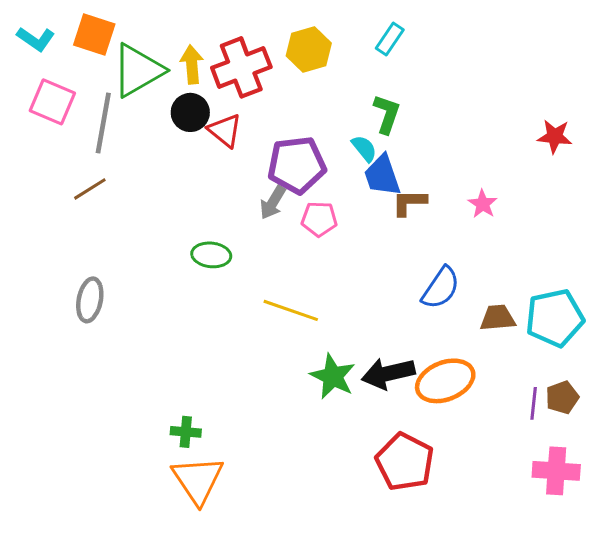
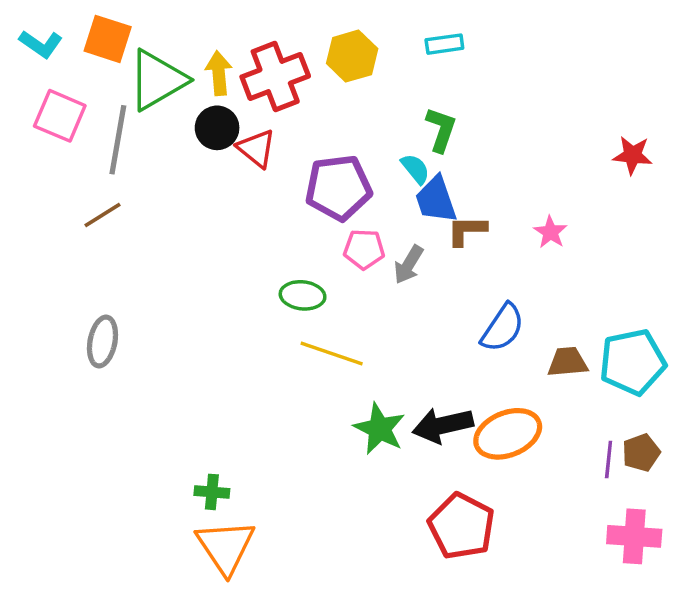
cyan rectangle: (390, 39) -> (444, 44), turned 48
gray arrow: (273, 202) -> (409, 265), moved
green ellipse: (211, 255) -> (303, 295), moved

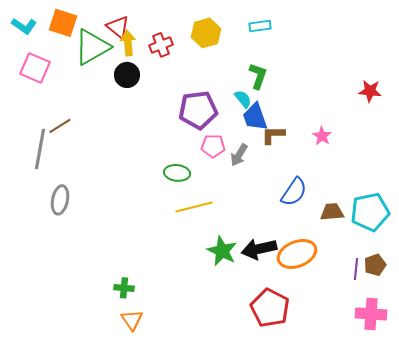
red cross: (275, 77) -> (161, 45), size x0.6
gray line: (118, 140) -> (40, 149), moved
red triangle: (256, 148) -> (118, 27), moved
yellow line: (332, 353) -> (194, 207), turned -33
orange triangle: (226, 547) -> (132, 320), size x0.6

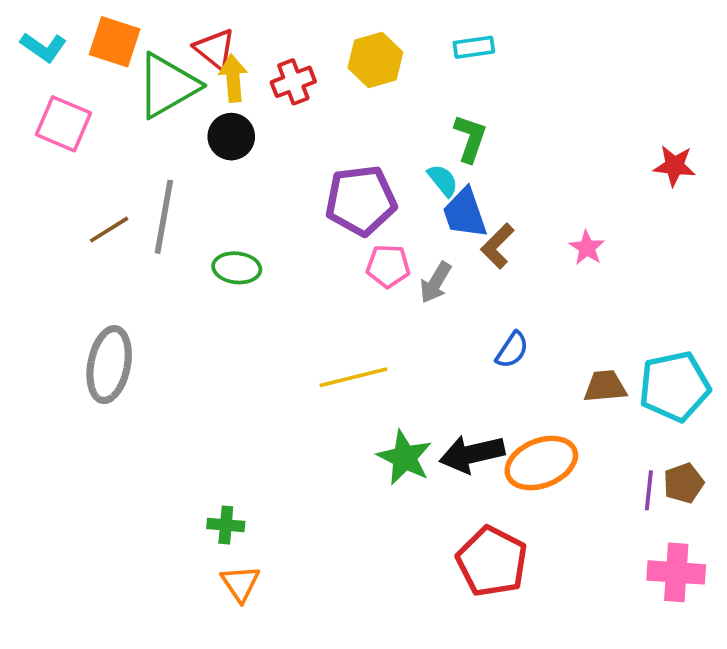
brown L-shape: (273, 135) -> (498, 246), turned -45
gray line: (40, 149) -> (164, 217), moved
green ellipse: (177, 173) -> (237, 268), moved
blue semicircle: (294, 192) -> (512, 350), moved, size x0.7
gray ellipse: (60, 200) -> (109, 365), size x1.4

